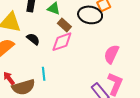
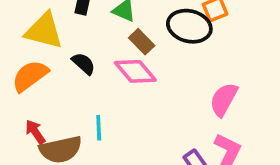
pink diamond: (62, 42) -> (135, 71), turned 65

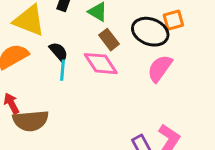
pink semicircle: (224, 100) -> (160, 68), moved
cyan line: (99, 128) -> (63, 70), moved

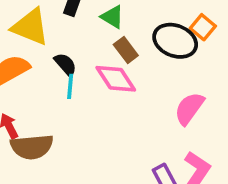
orange square: (173, 20) -> (203, 27), turned -35
pink semicircle: (160, 68) -> (189, 108), moved

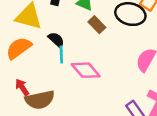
pink diamond: (116, 79) -> (86, 70), moved

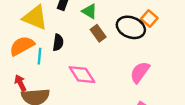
black semicircle: (56, 40) -> (58, 42), turned 49
cyan line: (61, 55) -> (40, 56), moved

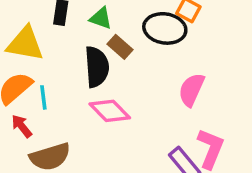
black semicircle: (58, 42) -> (97, 67), moved, size x1.6
red arrow: (20, 83) -> (22, 126), moved

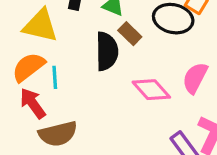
pink diamond: (110, 111) -> (151, 90), moved
red arrow: (22, 126) -> (33, 103), size x1.4

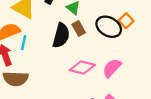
pink diamond: (151, 90) -> (82, 68), turned -50

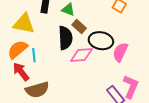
black ellipse: (109, 27) -> (101, 41), moved
pink diamond: (82, 68) -> (81, 55), moved

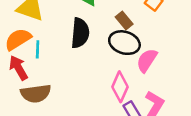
brown rectangle: (79, 26) -> (124, 21), moved
pink diamond: (81, 55) -> (120, 87), moved, turned -70

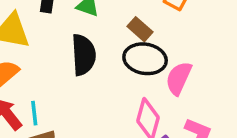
cyan line: (38, 49) -> (34, 113), moved

